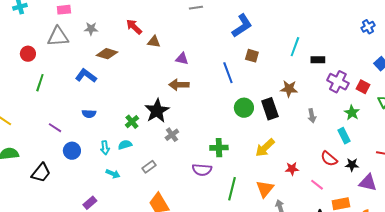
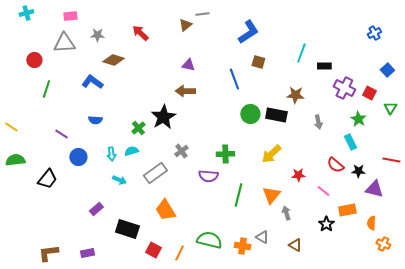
brown triangle: (154, 42) -> (185, 25), moved, turned -48
black rectangle: (270, 109) -> (276, 115), turned -60
gray cross: (172, 135) -> (181, 151), moved
gray rectangle: (149, 167) -> (155, 173), size x1.6

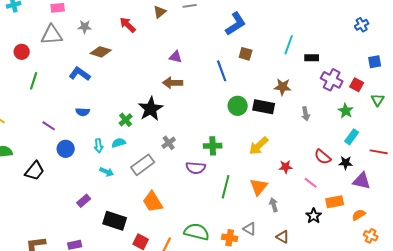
brown triangle: (185, 25) -> (160, 12), moved
blue square: (387, 70) -> (375, 62), turned 32
cyan rectangle: (350, 142) -> (352, 137), moved, turned 63
orange semicircle: (371, 223) -> (359, 215), turned 56

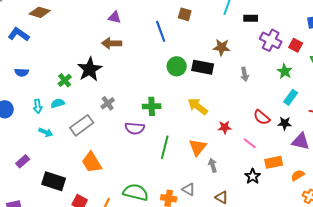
yellow arrow: (259, 146) -> (198, 106), turned 80

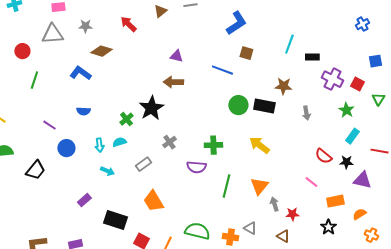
blue line: (161, 31) -> (222, 70), turned -50
gray rectangle: (82, 125) -> (143, 164), size x0.7
red star: (225, 127) -> (292, 214), moved
black star: (253, 176) -> (328, 227), moved

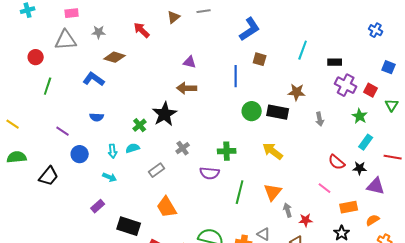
blue cross: (362, 24) -> (376, 30), turned -32
black rectangle: (312, 57) -> (335, 62), moved
blue square: (375, 61) -> (389, 67), turned 32
blue line: (222, 70) -> (236, 76), turned 70
cyan arrow: (107, 171) -> (110, 177), moved

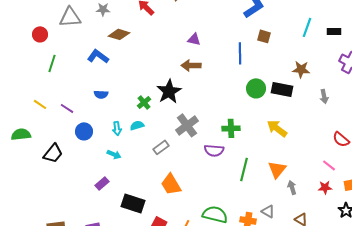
black rectangle: (335, 62) -> (334, 31), moved
yellow line: (13, 124) -> (40, 104), moved
gray cross: (183, 148) -> (187, 125), size x1.6
red star: (306, 220) -> (325, 187), moved

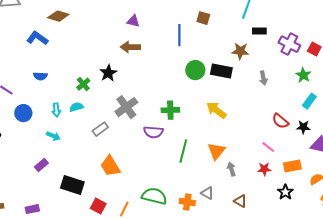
black rectangle: (334, 31) -> (259, 31), moved
black star: (169, 91) -> (108, 73), size x0.7

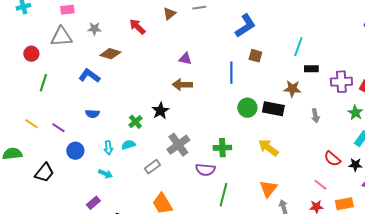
purple cross: (289, 44) -> (341, 82), turned -30
green line: (183, 151) -> (223, 195), moved

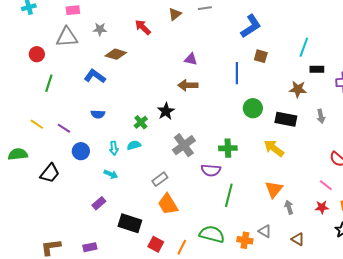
black rectangle: (273, 109) -> (286, 119), moved
gray rectangle: (152, 167) -> (160, 179), moved

